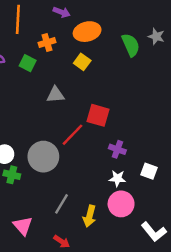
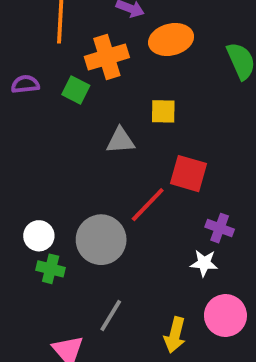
orange cross: (47, 42) -> (107, 57), size x1.5
yellow square: (82, 62) -> (163, 111), moved, turned -35
white star: (117, 178) -> (204, 263), moved
gray line: (62, 204) -> (111, 316), moved

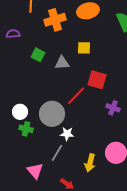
green square: (76, 90) -> (38, 55), moved
white star: (204, 263) -> (67, 134), moved

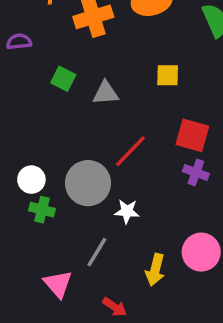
yellow square: (84, 48) -> (168, 75), moved
red square: (97, 80) -> (192, 135), moved
white star: (67, 134) -> (127, 211), moved

